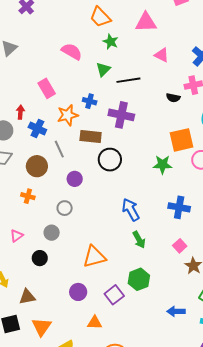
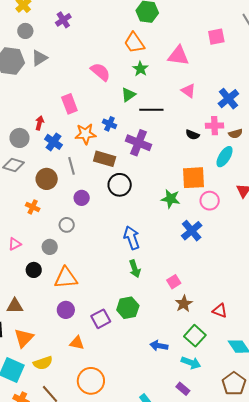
blue cross: (179, 207) -> (192, 231), moved, turned 30
orange triangle: (94, 257) -> (66, 278), moved

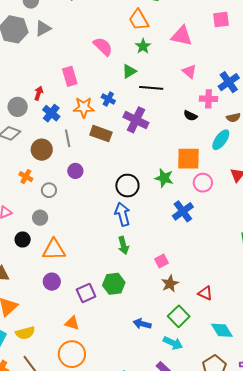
pink cross: (214, 126) -> (209, 99), moved
black circle: (120, 185) -> (127, 186), moved
gray circle: (67, 225) -> (49, 190), moved
orange triangle: (77, 343) -> (72, 323), moved

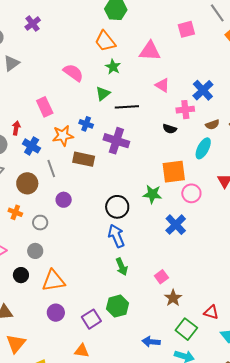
red triangle: (205, 293) -> (211, 312), moved

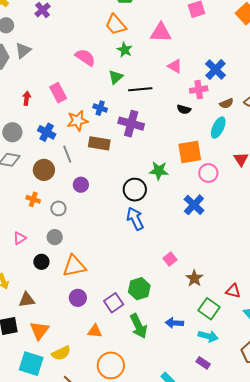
red arrow: (16, 128) -> (27, 98), moved
green star: (152, 194) -> (159, 171), moved
green arrow: (122, 267) -> (138, 326), moved, size x1.4
pink square: (161, 277) -> (170, 259), moved
orange triangle: (82, 351) -> (95, 331), moved

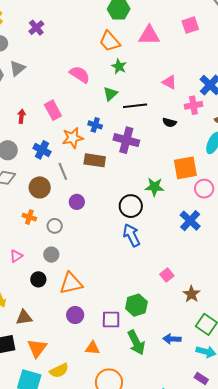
pink triangle: (161, 33) -> (149, 35), moved
black semicircle: (184, 109) -> (169, 122), moved
purple square: (114, 303) -> (111, 319), turned 36

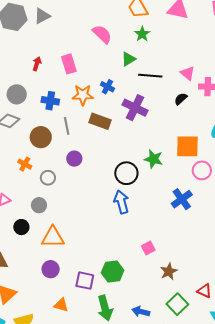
pink triangle: (169, 82) -> (188, 73), moved
black semicircle: (169, 122) -> (181, 99), turned 112
blue cross: (42, 150) -> (50, 101), turned -30

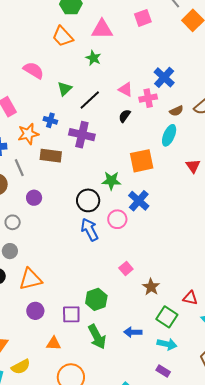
green star: (142, 34) -> (93, 58), moved
black line: (150, 76) -> (90, 100), turned -35
pink circle: (202, 170) -> (117, 219), moved
blue cross: (182, 199) -> (139, 201), moved

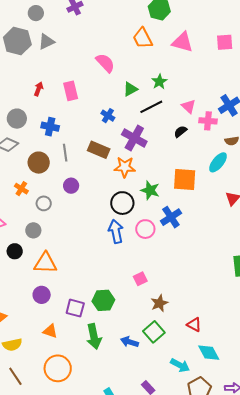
green star: (93, 58) -> (159, 82), moved
orange star: (28, 134) -> (125, 167), moved
green square: (167, 317) -> (154, 332), moved
cyan arrow: (167, 344) -> (180, 365), moved

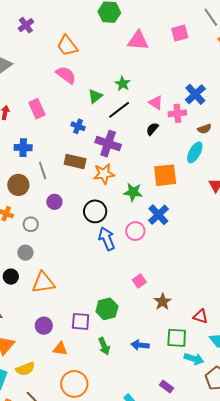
orange trapezoid: (143, 38) -> (67, 46), moved
black circle: (122, 203) -> (95, 211), moved
purple circle: (42, 295) -> (44, 326), moved
green square: (154, 332) -> (177, 338), moved, turned -35
green arrow: (94, 337) -> (104, 346), size x0.7

